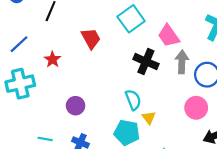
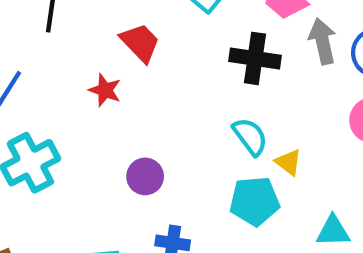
red star: (52, 59) -> (105, 90), moved

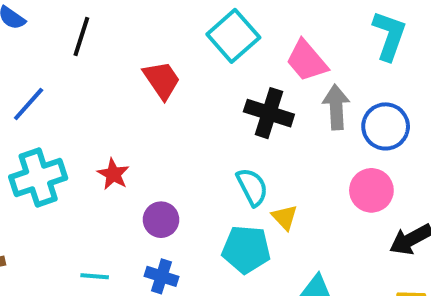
red star: (105, 90) -> (113, 174), moved
purple circle: (145, 176) -> (161, 220), moved

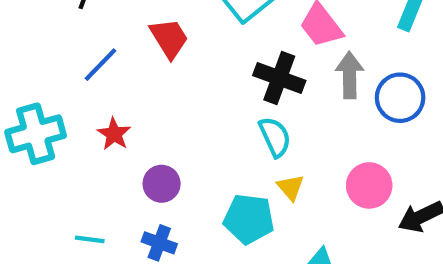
blue line: (29, 104) -> (101, 65), moved
cyan semicircle: (252, 187) -> (275, 137), moved
pink circle: (371, 190) -> (369, 185), moved

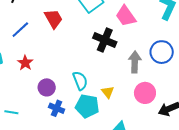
gray arrow: (350, 75) -> (135, 62), moved
cyan semicircle: (275, 137) -> (80, 81), moved
blue cross: (159, 243) -> (57, 108), moved

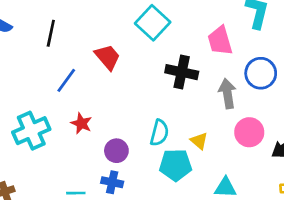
pink trapezoid: (126, 16) -> (220, 41), moved, turned 30
cyan semicircle: (80, 81) -> (159, 133), turned 48
blue cross: (57, 108) -> (112, 182), moved

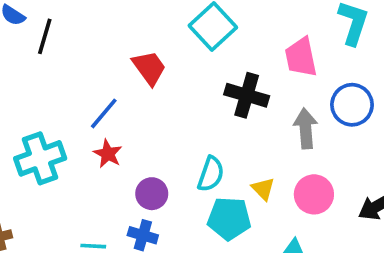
black line: (51, 33) -> (45, 36), moved
blue line: (66, 80) -> (104, 113), moved
pink circle: (249, 132) -> (314, 194), moved

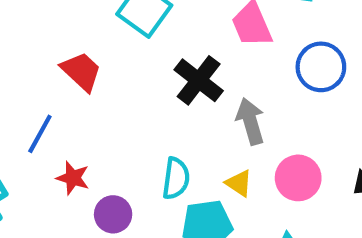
black cross: (247, 95) -> (199, 80), turned 33
gray arrow: (306, 128) -> (250, 121), moved
red star: (108, 154) -> (73, 178), moved

